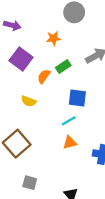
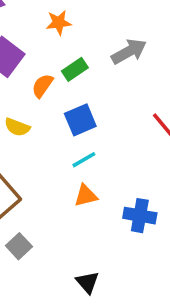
blue square: (77, 98) -> (80, 120), moved, turned -30
gray square: (30, 183) -> (19, 246), moved, turned 32

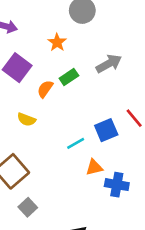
orange star: (59, 23) -> (57, 42), turned -30
blue square: (80, 120) -> (106, 130), moved
orange triangle: (86, 196) -> (94, 167), moved

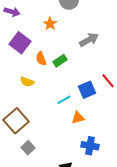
green rectangle: (69, 77) -> (60, 61), moved
orange semicircle: (45, 89) -> (41, 59), turned -56
blue cross: (117, 185) -> (90, 146), moved

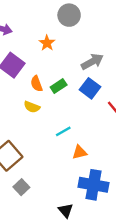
yellow semicircle: (27, 82) -> (32, 107), moved
blue square: (87, 90) -> (90, 88), moved, turned -30
blue cross: (90, 146) -> (93, 185), size x1.4

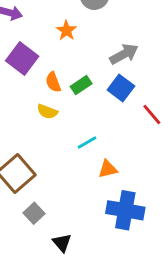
black triangle: (66, 210) -> (62, 243), moved

